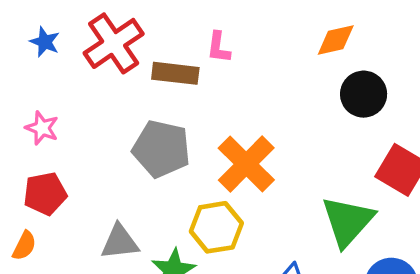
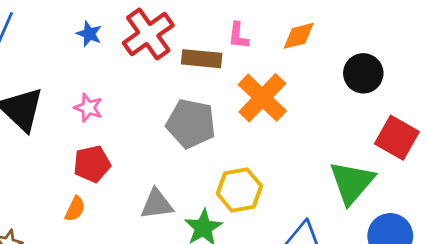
orange diamond: (336, 40) -> (299, 36), moved
orange cross: (246, 164) -> (262, 98), moved

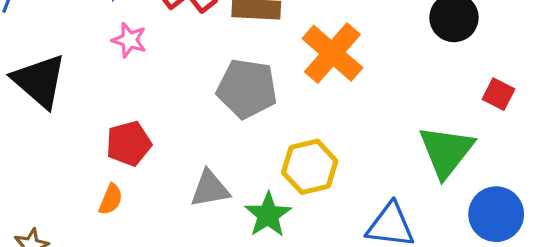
pink star: (88, 108) -> (129, 40), moved
red square: (397, 138) -> (499, 94), size x0.6

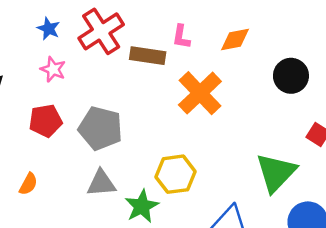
gray pentagon: (247, 89) -> (100, 128), moved
red pentagon: (129, 144) -> (46, 121), moved

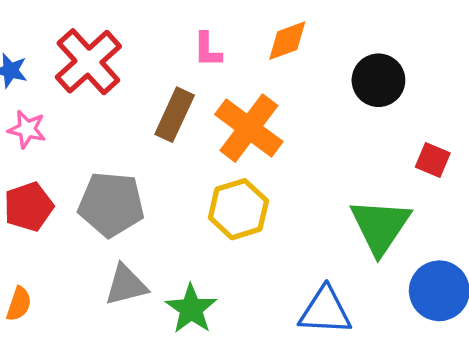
brown rectangle: (148, 56) -> (175, 115), moved, turned -64
yellow hexagon: (175, 174) -> (238, 209), moved

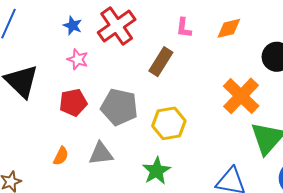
orange cross: (249, 128) -> (241, 96), moved
yellow hexagon: (238, 209) -> (169, 123), moved
gray triangle: (126, 285) -> (101, 154), moved

